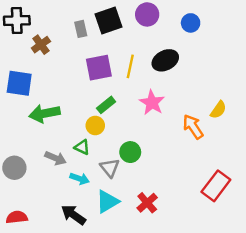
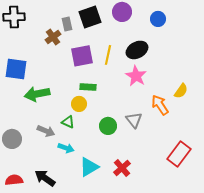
brown cross: (41, 45) -> (53, 37), moved
pink star: (152, 103) -> (136, 76), moved
green rectangle: (106, 105) -> (88, 87), turned 42
gray triangle: (110, 168) -> (134, 120), moved
black arrow: (74, 215) -> (45, 178), moved

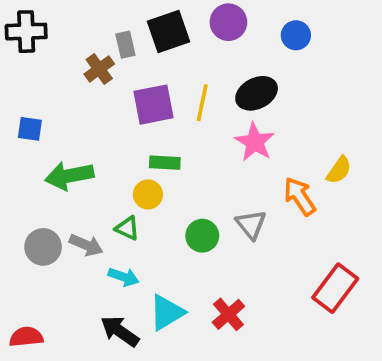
blue square: (16, 69) -> (30, 129), size x0.6
gray circle: (12, 139) -> (43, 247), moved
black arrow: (45, 178) -> (120, 331), moved

